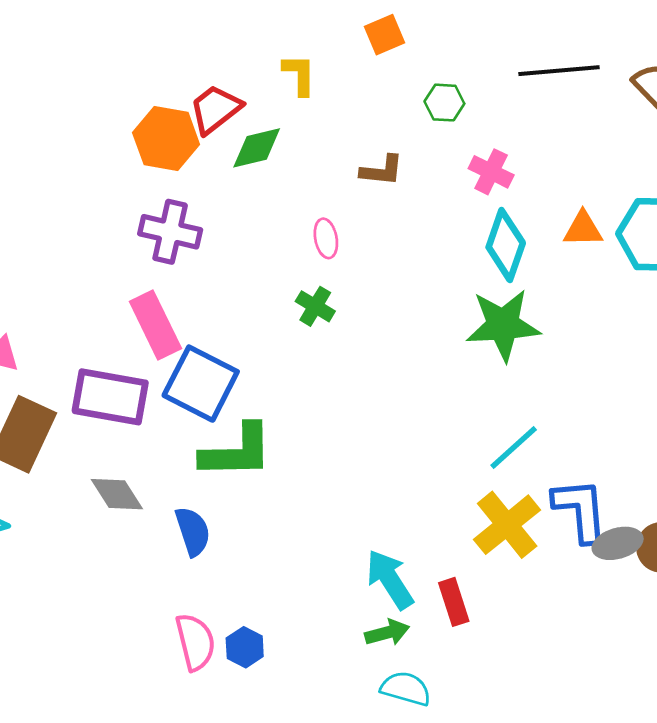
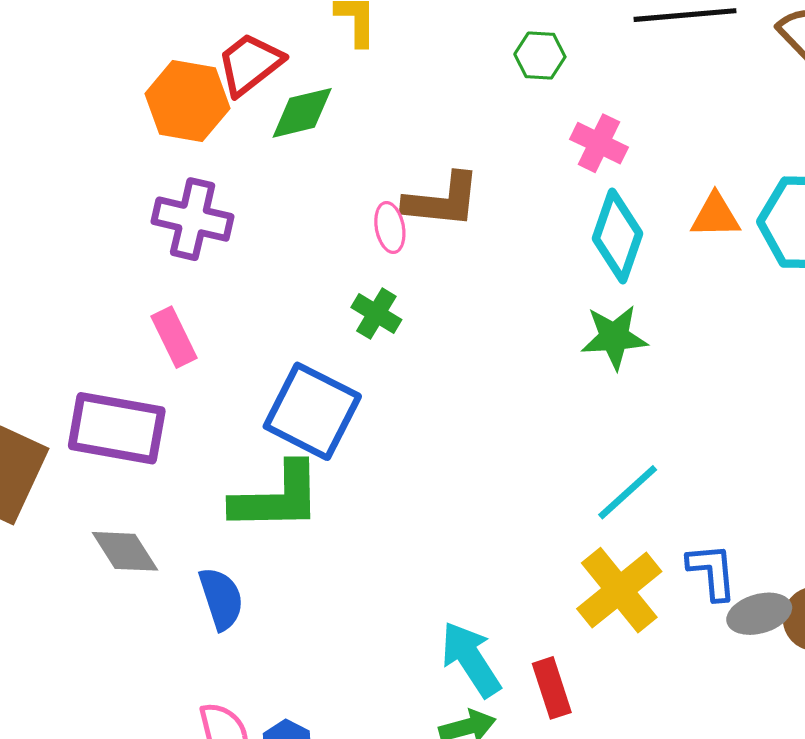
brown L-shape: (382, 170) -> (442, 201), moved, size x1.4
pink rectangle: (155, 325) -> (174, 337), size x0.7
green star: (503, 325) -> (614, 337), size x0.7
blue square: (201, 384) -> (312, 411), moved
blue L-shape: (580, 510) -> (712, 572), size x0.7

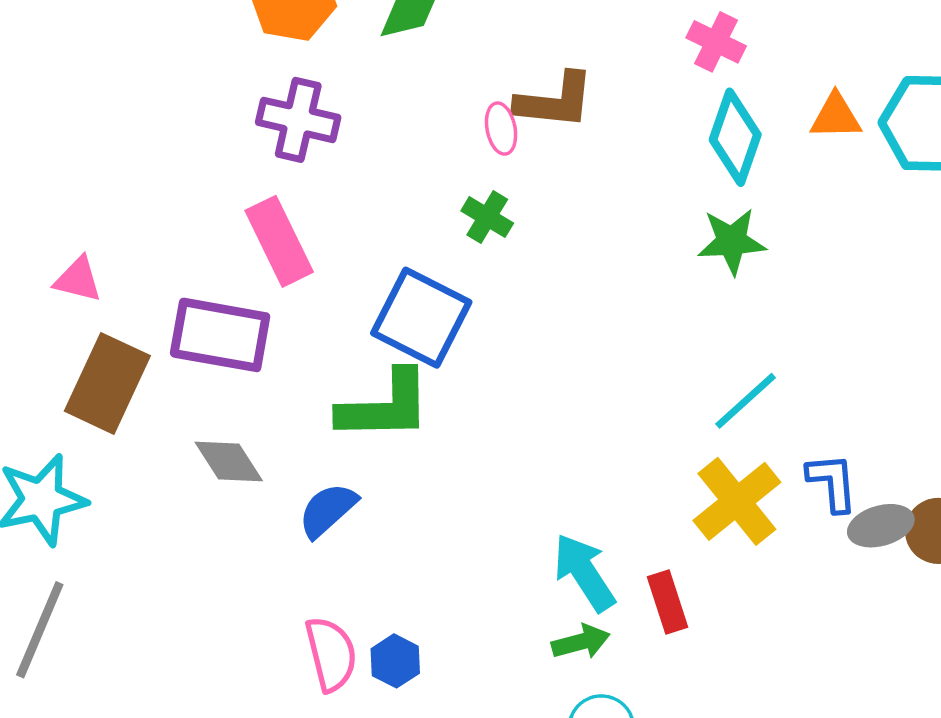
pink rectangle: (174, 337) -> (279, 241), size x1.4
blue semicircle: (221, 599) -> (328, 510), turned -114

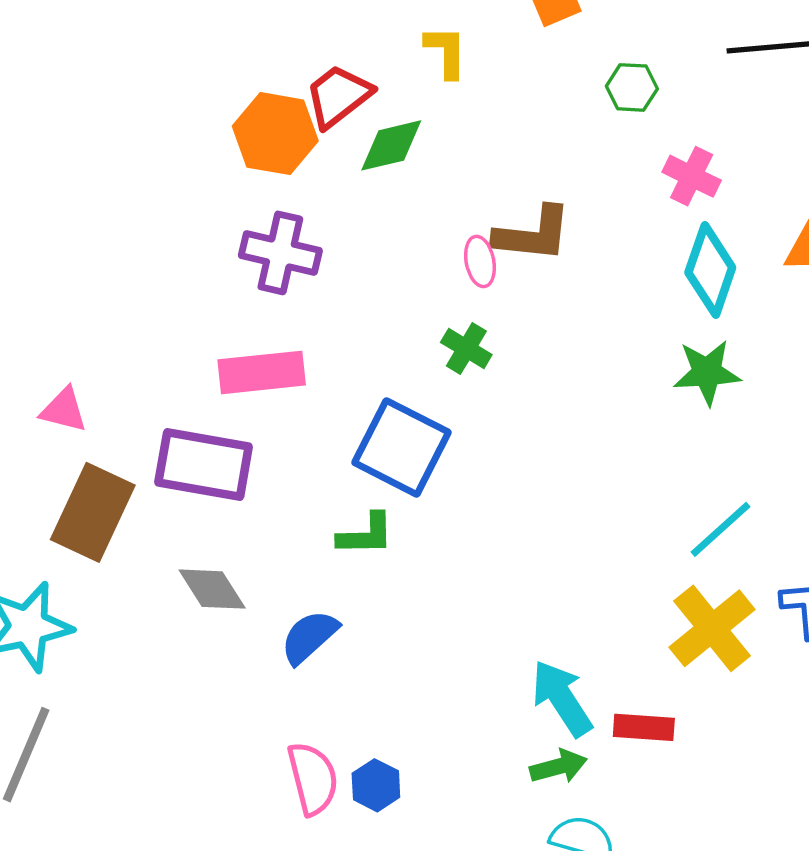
pink rectangle: (279, 241) -> (262, 372), turned -70
green L-shape: (385, 406) -> (366, 534), size x0.6
red rectangle: (668, 602) -> (644, 727), turned -68

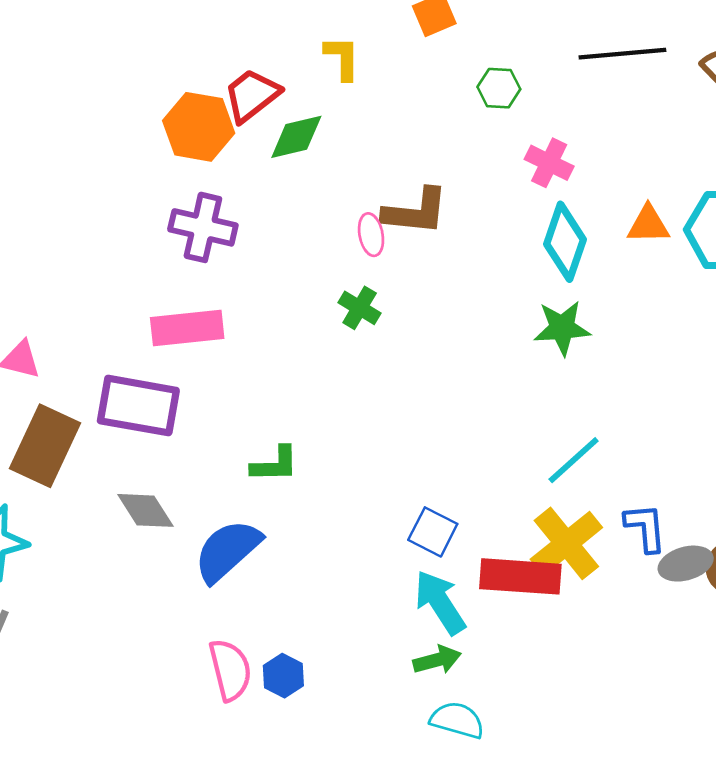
blue square: (401, 447) -> (433, 532), moved, size x0.6
blue semicircle: (309, 637) -> (227, 551), size x1.4
red rectangle: (644, 727) -> (520, 576), moved, size x1.6

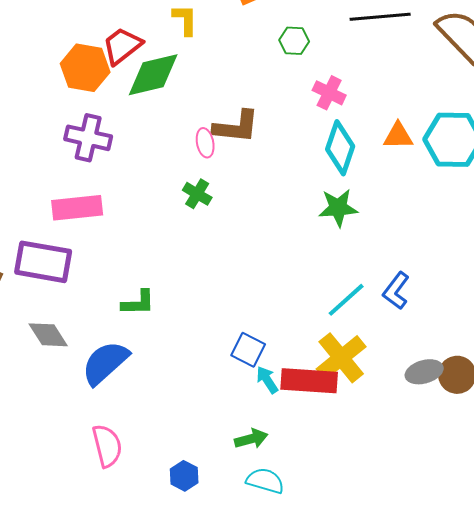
green diamond: (296, 137) -> (153, 75), size x1.4
blue L-shape: (645, 528) -> (396, 291), moved, turned -138
cyan arrow: (440, 602) -> (267, 380), moved, size x0.6
blue hexagon: (283, 676) -> (184, 476), moved

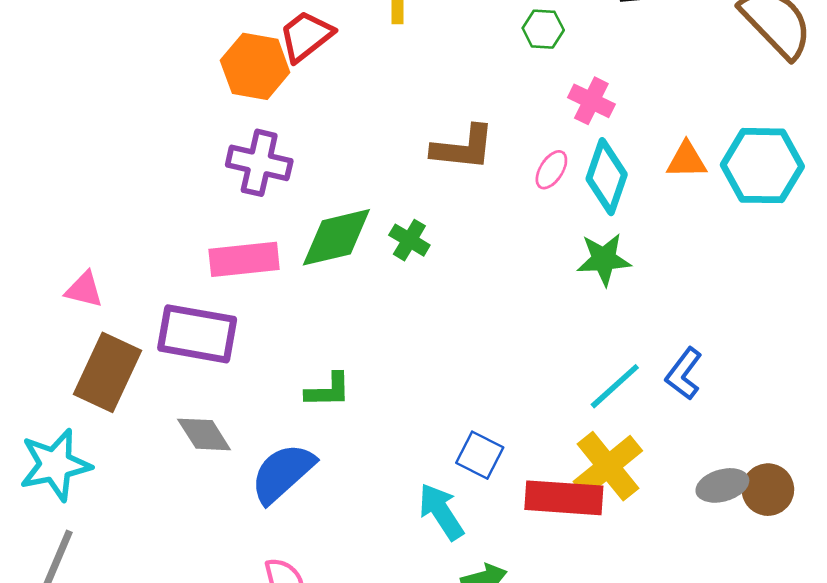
green diamond: (153, 75) -> (336, 237), moved
pink ellipse: (205, 143) -> (551, 170), moved, turned 44
cyan arrow: (267, 380) -> (441, 512), moved, size x1.5

